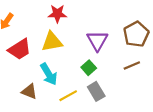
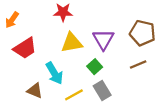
brown pentagon: (136, 34) -> (142, 33), turned -30
yellow triangle: (52, 42) -> (72, 43), moved

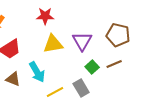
green square: (95, 67) -> (92, 67), moved
brown triangle: (35, 91) -> (13, 79), moved

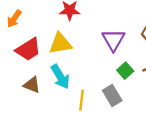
yellow triangle: (53, 44) -> (60, 44), moved
yellow line: (55, 92) -> (81, 100), turned -54

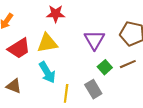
brown triangle: (32, 85) -> (14, 86), moved

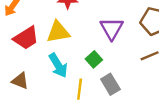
green square: (105, 67) -> (94, 59), moved

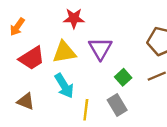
purple triangle: (112, 28) -> (100, 48), moved
green square: (94, 59) -> (123, 77), moved

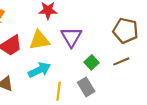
cyan arrow: (64, 86) -> (39, 70), turned -85

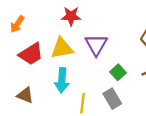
cyan arrow: (39, 70) -> (62, 80), turned 120

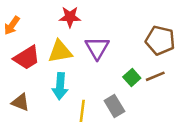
green square: (118, 72) -> (132, 77), moved

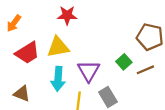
purple triangle: (97, 48) -> (89, 71), moved
green square: (132, 77) -> (124, 62), moved

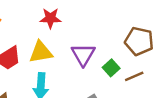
purple triangle: (89, 71) -> (83, 55), moved

